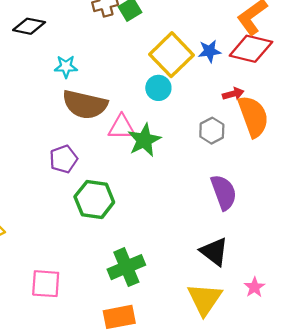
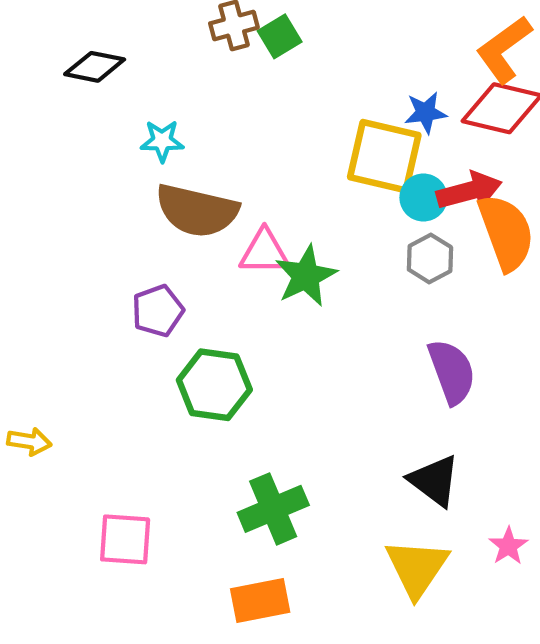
yellow square: (171, 55) -> (384, 156), moved, turned -33
cyan circle: (158, 88) -> (423, 198), moved
red arrow: (233, 94) -> (469, 191), size x1.6

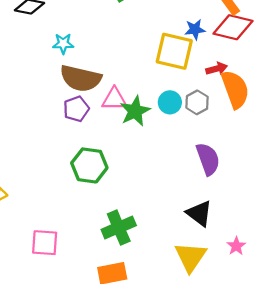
red arrow: (469, 191) -> (217, 69), size x0.7
cyan circle: (423, 198) -> (170, 102), moved
purple pentagon: (158, 311) -> (76, 109), moved

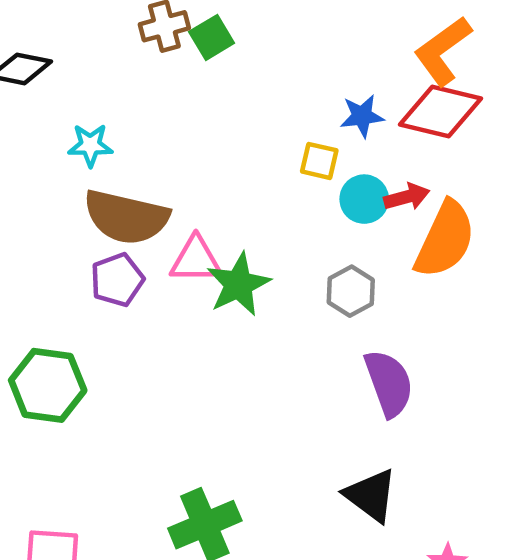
yellow square: (174, 51) -> (319, 161), size x0.5
orange semicircle: (235, 89) -> (445, 239), turned 45
cyan circle: (170, 102) -> (364, 199), moved
gray hexagon: (197, 102) -> (351, 291), moved
green hexagon: (89, 165) -> (48, 385), moved

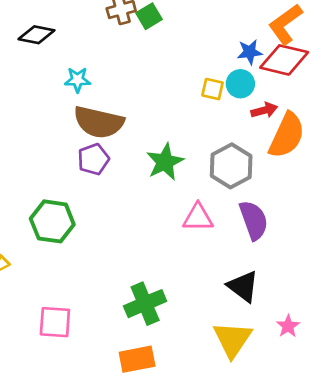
blue star: (362, 116) -> (250, 52), moved
cyan circle: (364, 199) -> (240, 84), moved
pink triangle: (196, 260) -> (198, 218), moved
gray hexagon: (351, 291) -> (231, 166), size x1.5

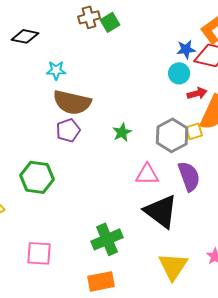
yellow square: (213, 89) -> (194, 131), moved, turned -30
green star: (165, 162) -> (122, 132), size x0.7
black triangle: (243, 286) -> (161, 211), moved, size x1.4

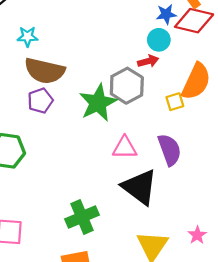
red arrow: (197, 93) -> (148, 61), moved
green star: (122, 132) -> (98, 103), size x1.8
gray hexagon: (172, 135) -> (127, 86), moved

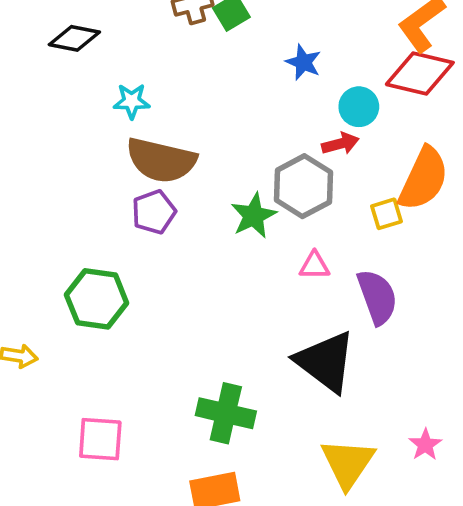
blue star: (166, 14) -> (303, 62), moved, turned 30
green star: (98, 103) -> (254, 216), size x0.7
pink triangle: (125, 148) -> (314, 266), moved, size x0.7
green cross: (82, 217) -> (226, 413), turned 36

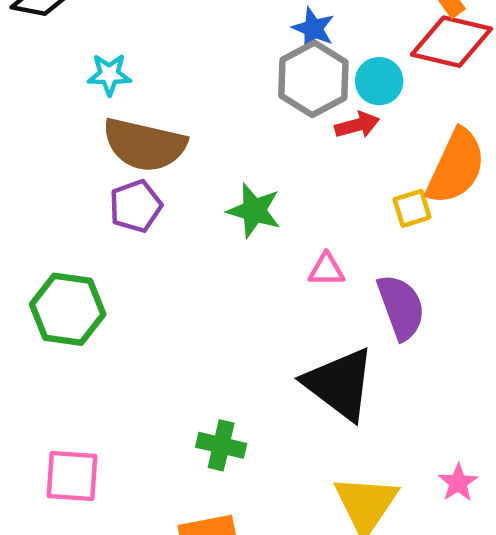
gray hexagon: (303, 186) -> (313, 79), moved
green star: (254, 216) -> (254, 211), turned -30
green cross: (226, 413) -> (221, 445), size x0.7

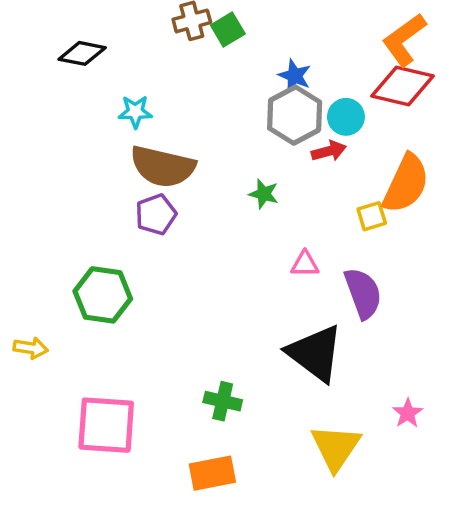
green star: (254, 211) -> (264, 194), moved, size x0.7
pink square: (72, 476) -> (106, 425), size x1.4
pink star: (458, 483) -> (408, 413), moved

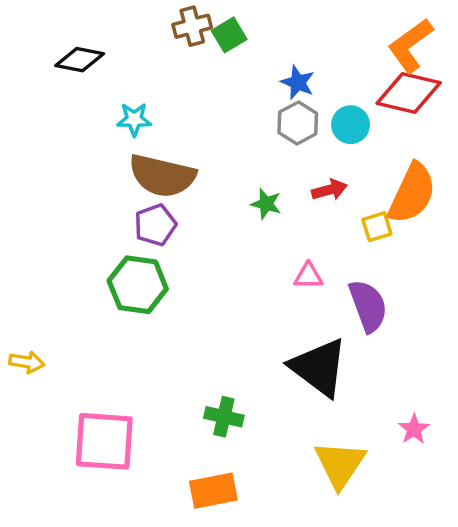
gray hexagon: (295, 115) -> (298, 123), size x0.7
red arrow: (329, 151) -> (329, 190), moved
green hexagon: (103, 295) -> (138, 285), moved

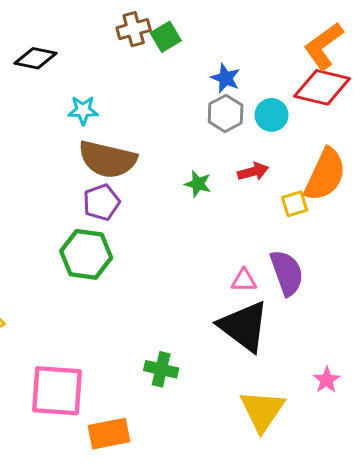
pink triangle: (308, 276) -> (244, 280), moved
orange rectangle: (213, 491) -> (109, 434), moved

